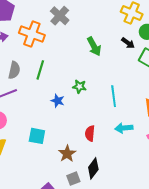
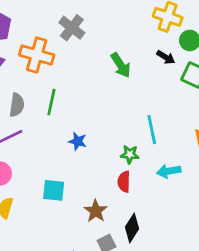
green star: (79, 87) -> (130, 154), moved

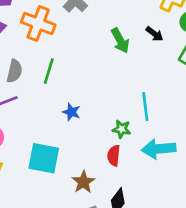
black arrow: (166, 57) -> (154, 34), moved
cyan arrow: (169, 171) -> (159, 149), size x1.4
cyan square: (54, 190) -> (44, 158), size x1.4

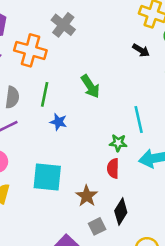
green arrow: (120, 41) -> (90, 86), moved
blue star: (71, 112) -> (58, 122), moved

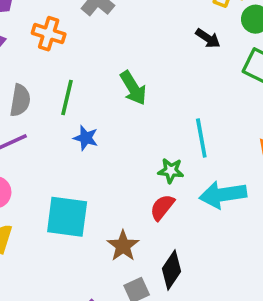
orange cross: (30, 50) -> (49, 34), size x0.7
red semicircle: (113, 168) -> (162, 207), turned 36

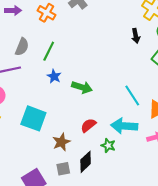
black arrow: (208, 38) -> (136, 36), turned 32
green arrow: (133, 88) -> (82, 87), moved, turned -54
cyan line: (201, 138) -> (132, 96), moved, turned -35
green star: (171, 171) -> (108, 145), moved

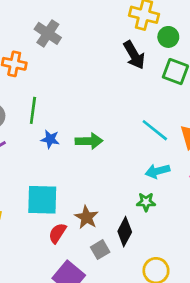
black arrow: (136, 36) -> (134, 55), size x1.5
red semicircle: (88, 125) -> (57, 233), moved
cyan arrow: (124, 126) -> (157, 171), size x0.7

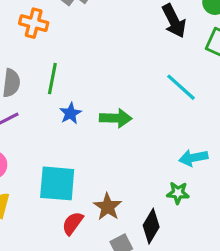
cyan line: (155, 130) -> (181, 87), moved
blue star: (50, 139) -> (70, 113), turned 30

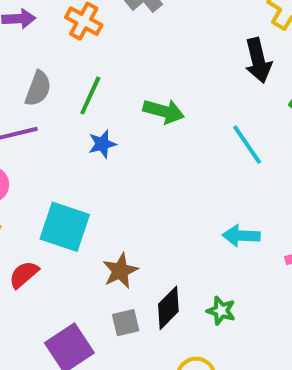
green arrow: (116, 118) -> (164, 111), moved
green star: (178, 193) -> (221, 311), moved
red semicircle: (73, 223) -> (24, 274), moved

